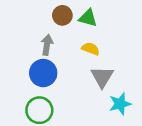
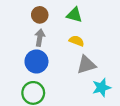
brown circle: (62, 15) -> (40, 15), moved
gray triangle: (102, 77) -> (86, 65), turned 42

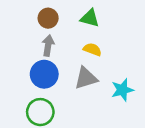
gray triangle: (86, 65) -> (86, 78), moved
cyan star: (101, 88) -> (122, 90), moved

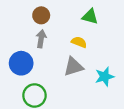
green triangle: (90, 18) -> (90, 16), moved
blue circle: (44, 74) -> (21, 63), moved

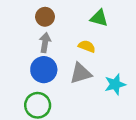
blue circle: (21, 63) -> (44, 70), moved

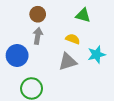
blue circle: (44, 70) -> (17, 55), moved
cyan star: (115, 84) -> (96, 54), moved

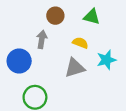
brown circle: (38, 14) -> (55, 16), moved

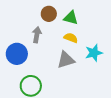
green triangle: (92, 17) -> (71, 18), moved

